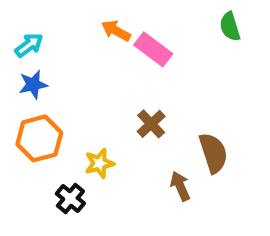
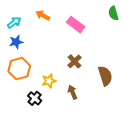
orange arrow: (116, 31) -> (43, 15), moved
brown arrow: (180, 186) -> (72, 92), moved

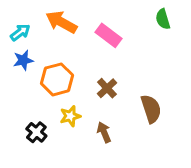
orange arrow: (43, 15) -> (61, 22), size x1.5
orange hexagon: (19, 69) -> (57, 79), moved
black cross: (35, 98) -> (36, 132), moved

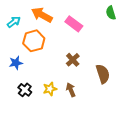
blue star: (23, 60) -> (16, 63), moved
orange hexagon: (57, 79) -> (34, 41), moved
yellow star: (70, 116) -> (50, 89), moved

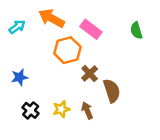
green semicircle: (111, 13) -> (136, 30), moved
orange hexagon: (34, 41) -> (67, 50), moved
brown semicircle: (103, 74) -> (112, 91), moved

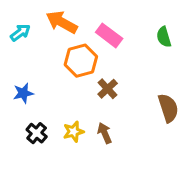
brown semicircle: (112, 91) -> (168, 108), moved

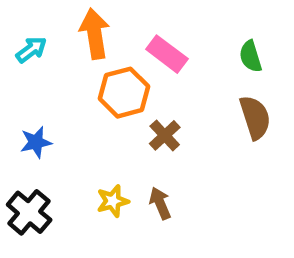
orange arrow: (62, 22) -> (95, 34), turned 52
brown semicircle: (168, 108) -> (255, 117), moved
black cross: (37, 133) -> (29, 212), moved, size x1.4

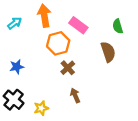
brown semicircle: (255, 117) -> (108, 52), moved
brown cross: (165, 135) -> (68, 68), moved
yellow star: (113, 201) -> (41, 108), moved

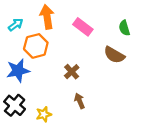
orange hexagon: (58, 43) -> (36, 46), moved
brown semicircle: (108, 52) -> (114, 55), turned 138
blue star: (17, 67) -> (18, 71), size x1.5

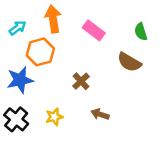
brown arrow: (80, 101) -> (100, 114), moved, turned -48
yellow star: (44, 114) -> (54, 117), moved

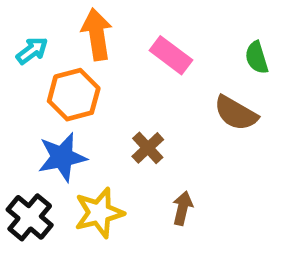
blue star: (20, 80) -> (62, 157), moved
brown arrow: (100, 114) -> (183, 208), turned 84
yellow star: (54, 117) -> (99, 213), size x1.5

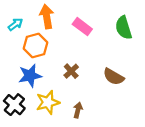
green semicircle: (257, 58) -> (124, 28), size x1.5
brown semicircle: (236, 113) -> (114, 77), moved
brown arrow: (183, 208) -> (78, 110), moved

